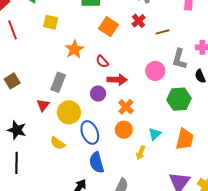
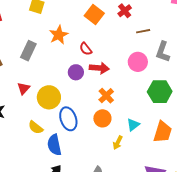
brown line: (162, 32) -> (143, 31), moved
gray rectangle: (58, 82) -> (28, 51), moved
purple circle: (98, 94) -> (76, 72), moved
blue semicircle: (97, 163) -> (54, 145), moved

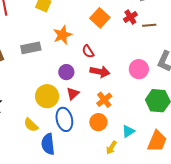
brown line: (143, 31) -> (149, 25), moved
gray rectangle: (28, 51) -> (31, 48), turned 48
purple circle: (76, 72) -> (66, 72), moved
red triangle: (24, 88) -> (73, 93), moved

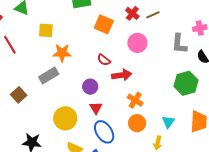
orange star: (62, 35) -> (62, 53), moved, turned -30
pink circle: (139, 69) -> (137, 43), moved
red triangle: (73, 93) -> (96, 108), moved
yellow circle: (47, 96) -> (65, 118), moved

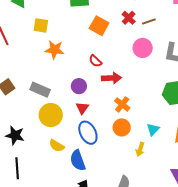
pink circle: (137, 43) -> (143, 48), moved
gray rectangle: (49, 76) -> (40, 90), moved, turned 48

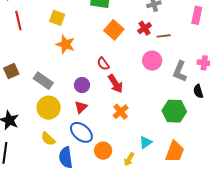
red arrow: (111, 78) -> (116, 84), turned 48
orange circle: (122, 127) -> (103, 151), moved
blue ellipse: (88, 133) -> (81, 132), turned -35

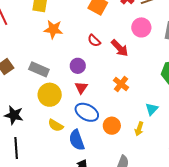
red arrow: (116, 84) -> (120, 48), moved

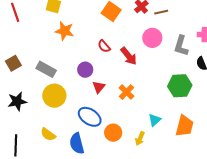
red triangle: (81, 88) -> (99, 87), moved
black star: (14, 115) -> (17, 101), moved, turned -30
yellow semicircle: (56, 125) -> (48, 134), moved

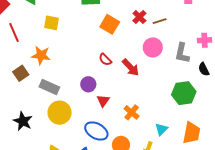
orange star: (64, 31) -> (41, 55), moved
brown square: (13, 63) -> (21, 73), moved
orange cross: (127, 92) -> (132, 112), moved
black star: (17, 101) -> (23, 121), turned -30

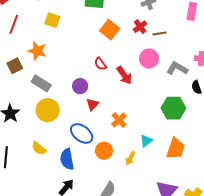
red line: (14, 32) -> (14, 24), turned 36
gray L-shape: (182, 53) -> (177, 68), turned 100

